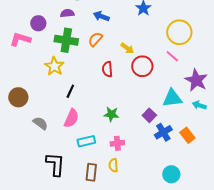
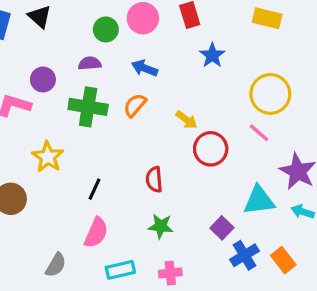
yellow star: (54, 66) -> (48, 157), moved
red semicircle: (107, 69) -> (154, 179), moved
gray semicircle: (40, 123) -> (56, 265), moved, turned 84

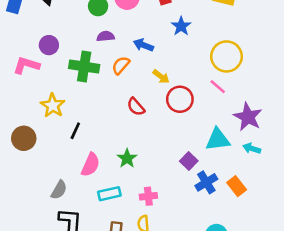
purple semicircle: (90, 63) -> (106, 36), moved
blue arrow: (145, 68) -> (143, 45), moved
red semicircle: (154, 179) -> (136, 107), moved, turned -36
black line: (95, 189) -> (75, 131), moved
green star: (161, 226) -> (127, 158), moved, turned 30

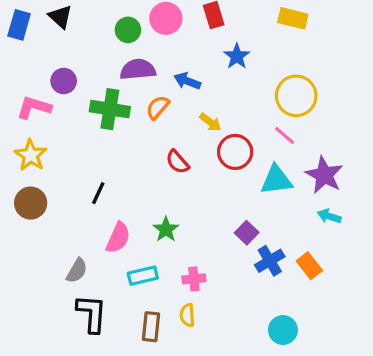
purple semicircle: (106, 36) -> (138, 69), size x1.5
yellow star: (53, 106) -> (31, 155), moved
cyan triangle: (218, 140) -> (276, 180), moved

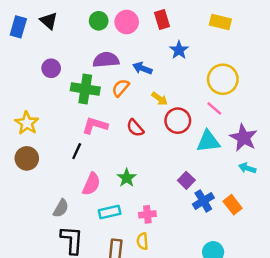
green circle: (128, 30) -> (99, 21), moved
pink L-shape: (34, 107) -> (95, 126), moved

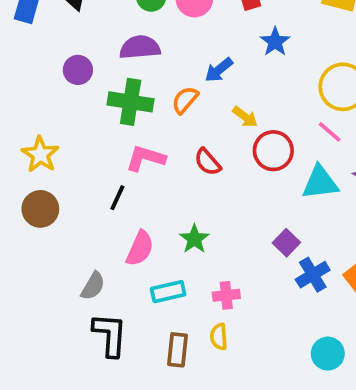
purple semicircle: (106, 60) -> (140, 47), moved
blue arrow: (142, 68) -> (219, 70), turned -60

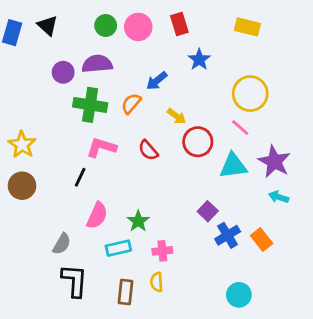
purple circle: (78, 70) -> (63, 72), moved
green star: (194, 239) -> (138, 221), moved

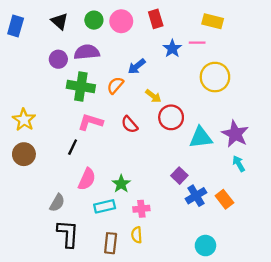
black triangle: (48, 26) -> (60, 21), moved
pink line: (240, 128) -> (197, 43), moved, turned -42
cyan arrow: (279, 197) -> (239, 164), turned 42

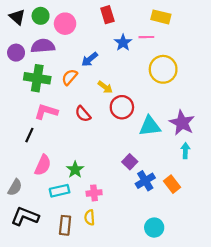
green circle: (94, 20) -> (41, 16), moved
pink circle: (121, 21) -> (65, 24), moved
cyan arrow: (239, 164) -> (185, 151), turned 32
black L-shape: (68, 234) -> (25, 216), turned -72

